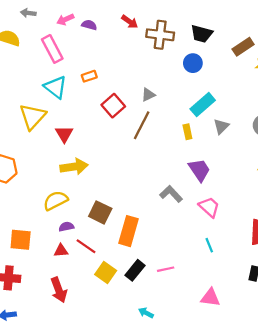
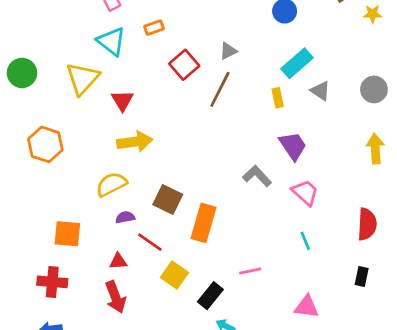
gray triangle: (221, 126) -> (320, 91), turned -42
red triangle: (61, 251) -> (118, 261), moved
black rectangle: (135, 270) -> (210, 296), moved

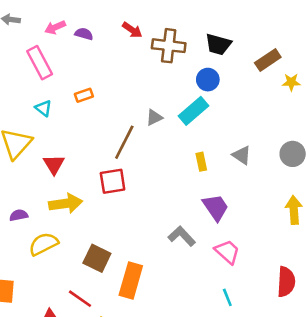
cyan triangle: (111, 41) -> (43, 108), size x0.6
cyan rectangle: (297, 63) -> (193, 111), moved
red square: (184, 65) -> (113, 181), moved, turned 32
brown line: (220, 89) -> (124, 142), moved
purple semicircle: (125, 217) -> (19, 215), moved

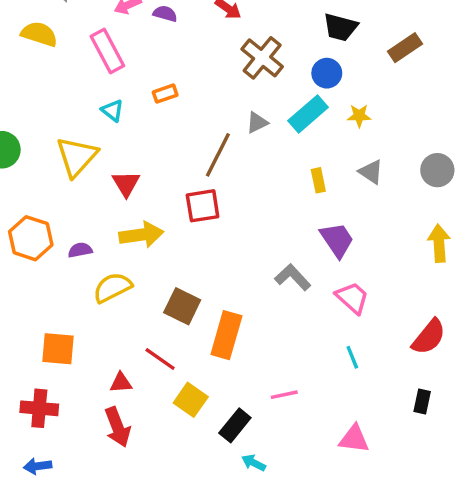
brown cross: (169, 46) -> (262, 58), moved, turned 32
yellow star: (291, 82) -> (359, 116), moved
red semicircle: (286, 282) -> (429, 337), turned 36

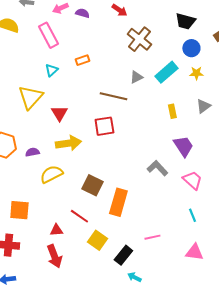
blue circle: (327, 73) -> (191, 48), moved
cyan triangle: (112, 111) -> (51, 70), turned 40
brown line: (218, 155) -> (113, 96), turned 76
gray triangle: (371, 172) -> (203, 106), turned 49
pink triangle: (354, 439) -> (194, 252), moved

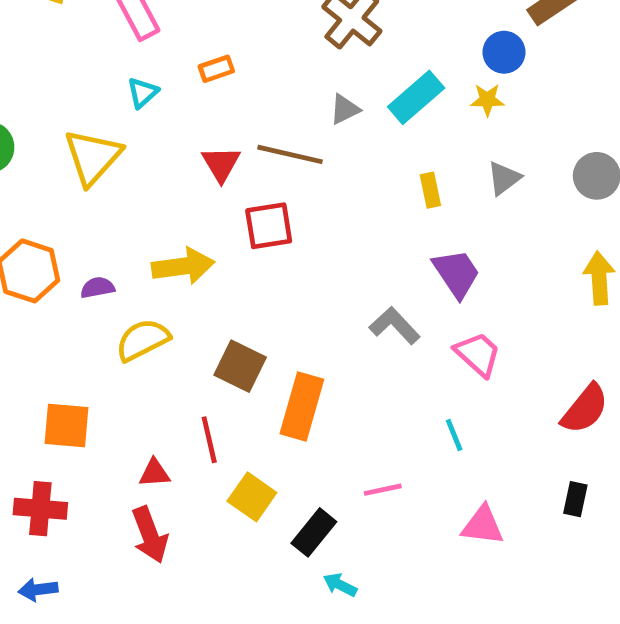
blue circle: (191, 48) -> (504, 52), moved
red triangle: (59, 113) -> (221, 164), moved
cyan line: (192, 215) -> (454, 435), moved
red line: (79, 216) -> (209, 440), turned 42

